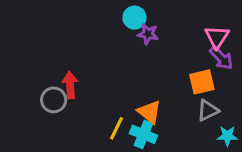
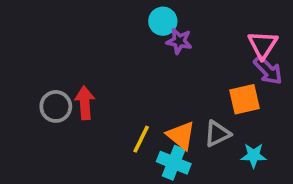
gray circle: (54, 100) -> (56, 106), moved
gray triangle: (208, 110) -> (217, 134), moved
yellow line: (117, 128) -> (141, 139), moved
cyan star: (227, 136) -> (254, 155), moved

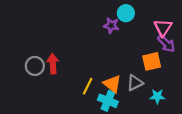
cyan circle: (163, 21) -> (126, 13), moved

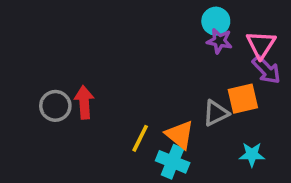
cyan circle: (126, 13) -> (216, 21), moved
purple star: (111, 26) -> (219, 41), moved
gray triangle: (135, 83) -> (216, 113), moved

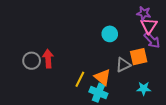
cyan circle: (216, 21) -> (110, 34), moved
purple star: (219, 41) -> (144, 13), moved

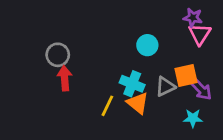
purple arrow: (152, 40) -> (201, 89), moved
gray circle: (32, 61) -> (58, 55), moved
cyan cross: (98, 93) -> (132, 84), moved

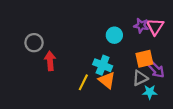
purple star: (193, 18) -> (141, 26), moved
gray circle: (58, 55) -> (34, 43), moved
gray triangle: (165, 87) -> (140, 78), moved

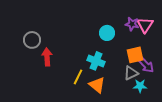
orange triangle: (107, 80) -> (97, 85), moved

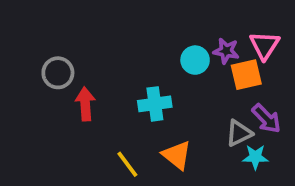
purple star: (132, 24) -> (226, 51), moved
orange square: (135, 55) -> (246, 75), moved
cyan cross: (96, 61) -> (155, 104), moved, turned -30
yellow line: (78, 77) -> (127, 164), moved, turned -63

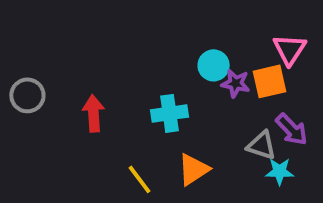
purple star: (226, 51) -> (236, 83), moved
gray circle: (58, 73) -> (27, 95), moved
gray triangle: (239, 133) -> (262, 145), turned 44
orange triangle: (177, 155) -> (194, 169), turned 48

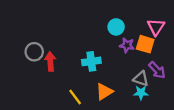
cyan circle: (214, 65) -> (116, 27), moved
orange square: (270, 81) -> (145, 44), turned 30
gray circle: (27, 95) -> (34, 52), moved
cyan star: (280, 171) -> (141, 93), moved

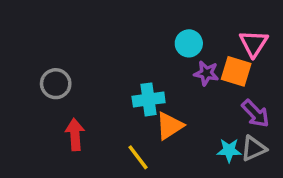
red arrow: (50, 61) -> (75, 134), moved
gray triangle: (141, 79) -> (254, 149), moved, turned -42
orange triangle: (104, 92) -> (170, 126), moved
yellow line: (75, 97) -> (138, 157), moved

